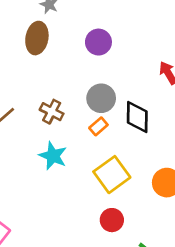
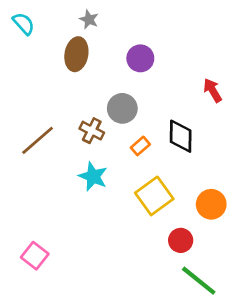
gray circle: (101, 98) -> (122, 108), moved
red circle: (112, 220) -> (181, 240), moved

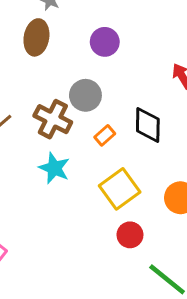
brown cross: (92, 131) -> (53, 119), size x1.4
red circle: (181, 240) -> (130, 235), moved

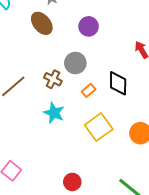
brown ellipse: (36, 37) -> (42, 23), turned -50
brown cross: (53, 119) -> (53, 79), size x0.7
red circle: (130, 235) -> (72, 182), moved

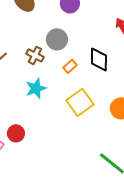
cyan star: (54, 113) -> (36, 88), turned 30
red circle: (72, 182) -> (16, 133), moved

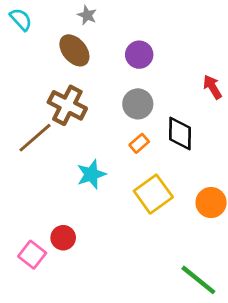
gray circle: (57, 39) -> (138, 104), moved
brown cross: (35, 55) -> (67, 105), moved, size x1.5

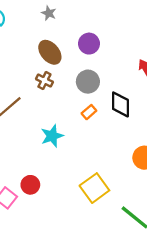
brown ellipse: (74, 50) -> (50, 52), moved
brown cross: (67, 105) -> (44, 81), moved, size x0.6
yellow square: (153, 194) -> (94, 188), moved

